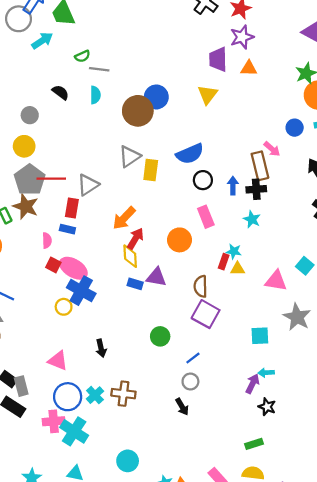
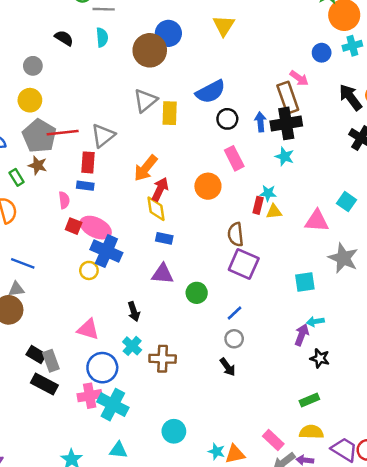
black cross: (256, 189) -> (286, 123), size x1.4
brown star: (26, 206) -> (38, 165), size x0.7
purple triangle: (156, 277) -> (163, 274), moved
cyan cross: (95, 395) -> (132, 346), moved

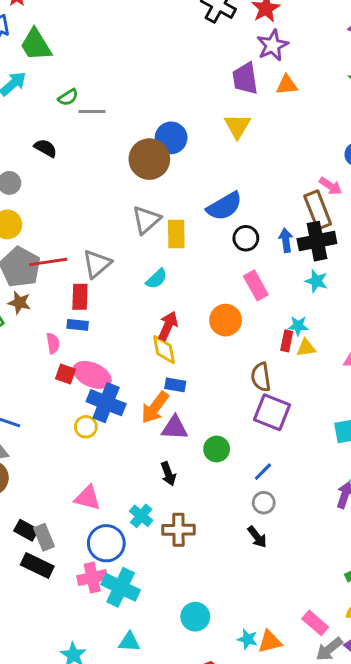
cyan semicircle: (102, 37) -> (157, 279), moved, turned 54
orange arrow: (146, 168) -> (155, 407), moved
black arrow: (134, 312) -> (168, 474), moved

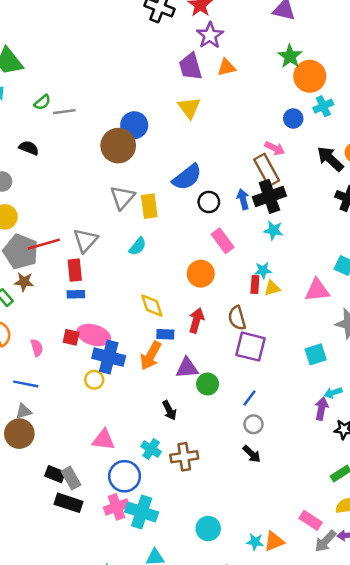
red arrow: (168, 326) -> (196, 320), moved
pink semicircle: (53, 343) -> (37, 348), moved
purple triangle: (175, 428) -> (187, 368), moved

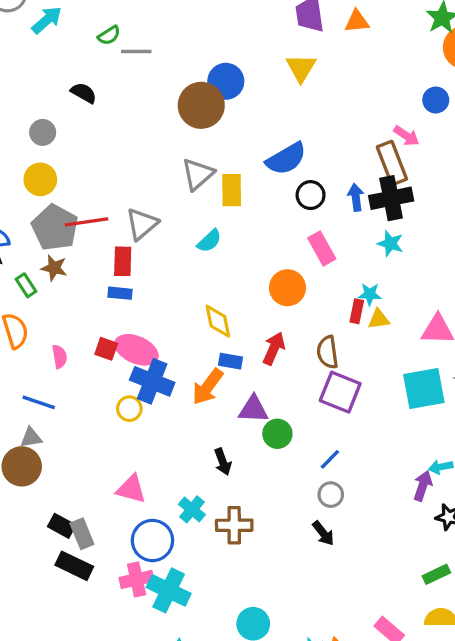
cyan square: (316, 354) -> (424, 389), moved, size x1.5

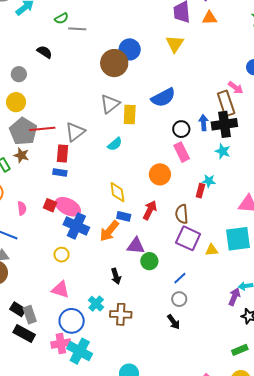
black circle: (311, 195) -> (181, 129), moved
yellow triangle: (379, 319) -> (212, 250), moved
yellow circle: (129, 409) -> (62, 255), moved

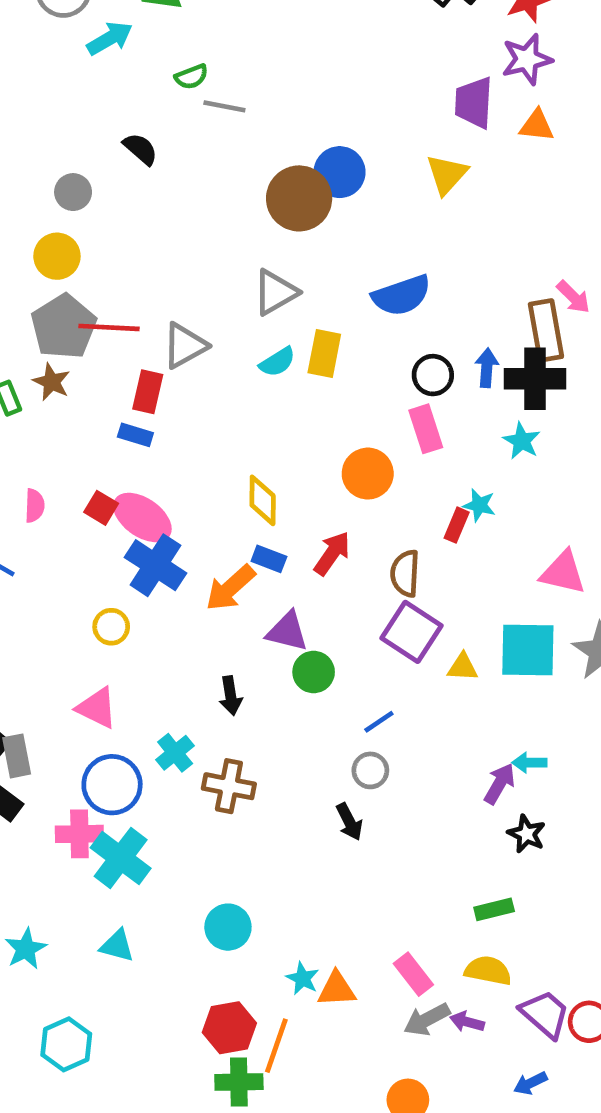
yellow rectangle: (130, 115) -> (324, 354), moved
cyan semicircle: (115, 144) -> (277, 362), moved

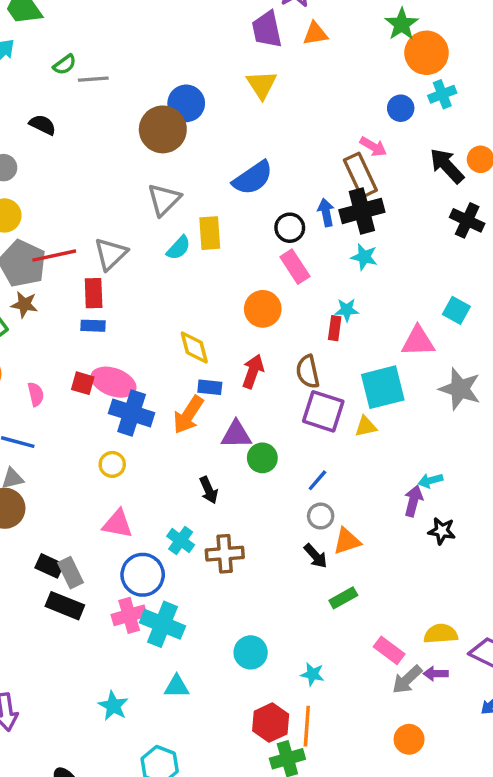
cyan square: (528, 650) -> (383, 387), moved
green rectangle: (494, 909) -> (343, 598), moved
orange triangle: (337, 989) -> (347, 541), moved

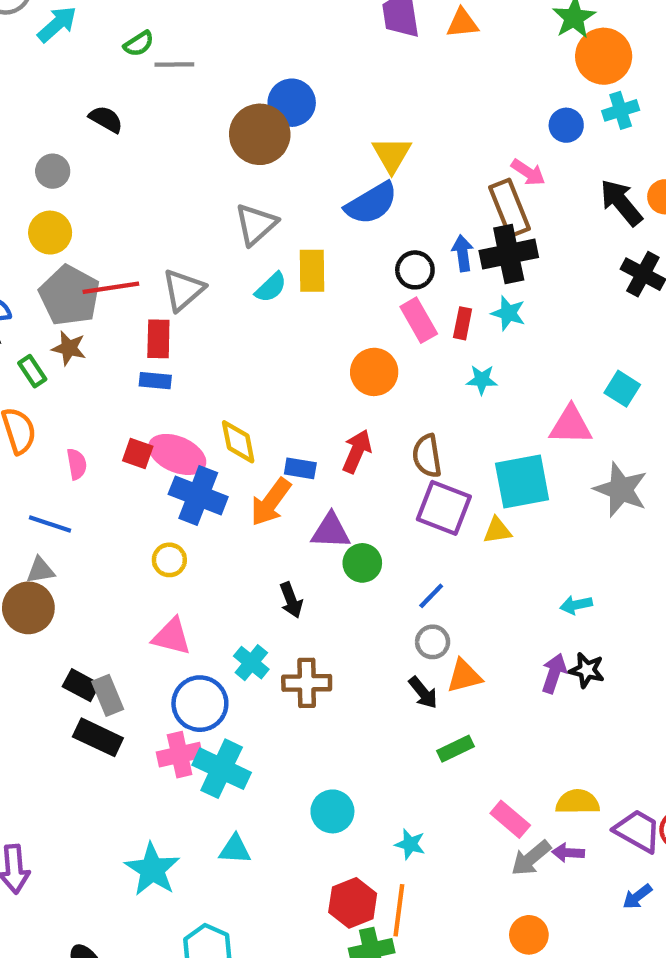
yellow triangle: (262, 85) -> (392, 154), moved
red rectangle: (335, 328) -> (463, 323), moved
yellow diamond: (194, 348) -> (238, 442), moved
purple arrow: (413, 501) -> (554, 673), moved
cyan star: (113, 706) -> (152, 869), size x1.4

